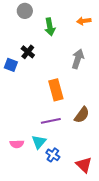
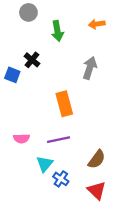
brown semicircle: (82, 115) -> (97, 159), moved
pink semicircle: (17, 144) -> (22, 138), moved

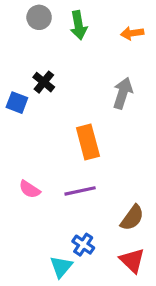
green arrow: (57, 31) -> (79, 25), moved
pink semicircle: (22, 138) -> (30, 189), turned 35
cyan triangle: (45, 164) -> (61, 267), moved

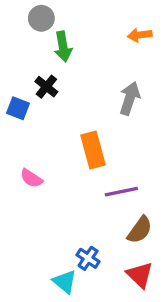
green arrow: (79, 25) -> (63, 47), moved
pink semicircle: (30, 189) -> (31, 178), moved
purple line: (80, 191) -> (121, 192), moved
cyan triangle: (61, 267) -> (65, 282), turned -30

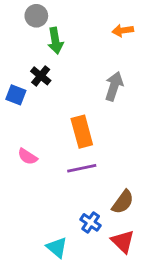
purple line: (121, 192) -> (82, 168), moved
blue cross: (88, 258) -> (91, 222), moved

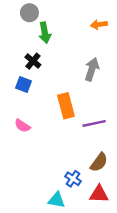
blue square: (16, 95) -> (24, 85), moved
purple line: (82, 168) -> (94, 123), moved
red triangle: (123, 242) -> (99, 194), turned -42
cyan triangle: (57, 247) -> (57, 200), moved, turned -30

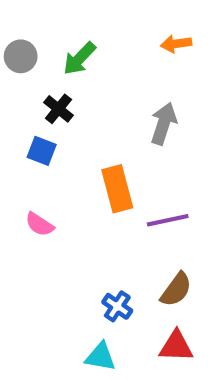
gray circle: (29, 13) -> (21, 56), moved
green arrow: (45, 33) -> (79, 58), turned 54
blue cross: (73, 179) -> (117, 306), moved

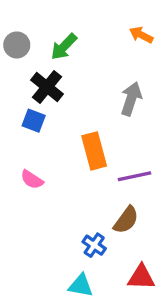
orange arrow: (176, 44) -> (141, 35), turned 35
black cross: (58, 109) -> (47, 87), size x1.4
brown semicircle: (176, 290) -> (126, 220), moved

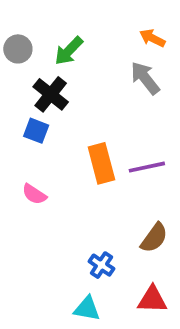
gray arrow: (131, 99) -> (145, 78), moved, turned -56
purple line: (135, 176) -> (147, 167), moved
brown semicircle: (126, 220) -> (154, 238), moved

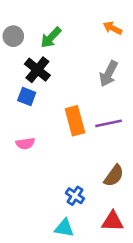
gray arrow: (145, 78) -> (109, 74), moved, turned -115
pink semicircle: (34, 194) -> (25, 143), turned -42

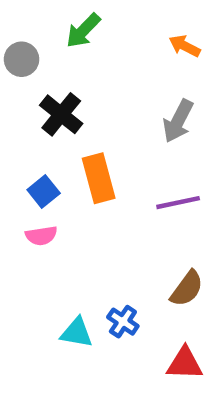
green arrow: (51, 38) -> (83, 31), moved
blue square: (27, 97) -> (44, 192), moved, turned 30
orange rectangle: (75, 121) -> (99, 178), moved
cyan triangle: (64, 228) -> (77, 333), moved

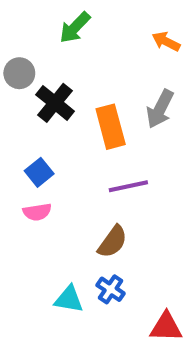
gray circle: (22, 59) -> (19, 73), moved
orange rectangle: (99, 178) -> (111, 127), moved
purple line: (178, 203) -> (128, 186), moved
brown semicircle: (187, 289) -> (113, 242), moved

